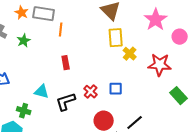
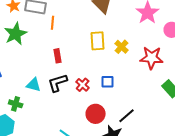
yellow rectangle: (116, 38) -> (98, 41), moved
green star: (24, 41) -> (16, 34), size x1.6
black L-shape: (66, 102) -> (58, 83), moved

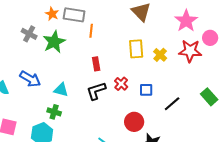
red star: (152, 58) -> (190, 51), moved
cyan triangle: (34, 85) -> (61, 90), moved
red cross: (83, 85) -> (121, 84), moved
black line: (127, 116) -> (172, 104), moved

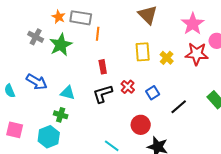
blue square: (146, 90) -> (153, 93), turned -32

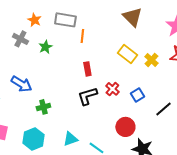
orange star: (59, 17) -> (34, 20), moved
green star: (61, 45) -> (45, 47), size x0.6
yellow rectangle: (143, 52) -> (127, 54), turned -48
cyan triangle: (68, 93) -> (70, 139), moved, turned -35
green cross: (61, 115) -> (43, 107), moved, turned -32

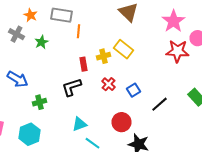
yellow cross: (151, 60) -> (104, 56), moved, turned 32
black L-shape: (87, 96) -> (72, 87), moved
cyan triangle: (70, 139) -> (80, 124), moved

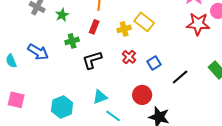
red rectangle: (84, 64) -> (94, 27), moved, turned 32
green cross: (40, 102) -> (72, 41), moved
cyan hexagon: (30, 134) -> (62, 107), moved

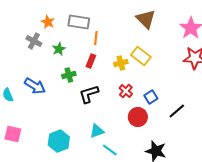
red circle: (142, 95) -> (138, 117), moved

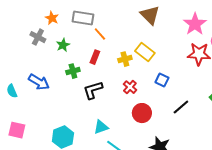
orange line: (96, 38) -> (100, 34), turned -48
blue square: (151, 97) -> (162, 80), moved, turned -32

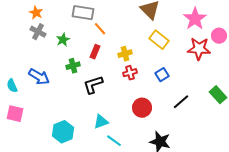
orange star: (52, 18) -> (36, 13), moved
yellow rectangle: (145, 52) -> (159, 40), moved
blue square: (162, 80) -> (162, 75), turned 32
red cross: (130, 87) -> (130, 73), moved, turned 32
pink square: (17, 130) -> (15, 114), moved

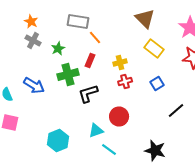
green cross: (73, 66) -> (68, 74), size x1.5
red circle: (142, 108) -> (119, 116), moved

